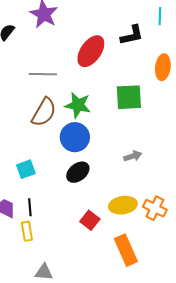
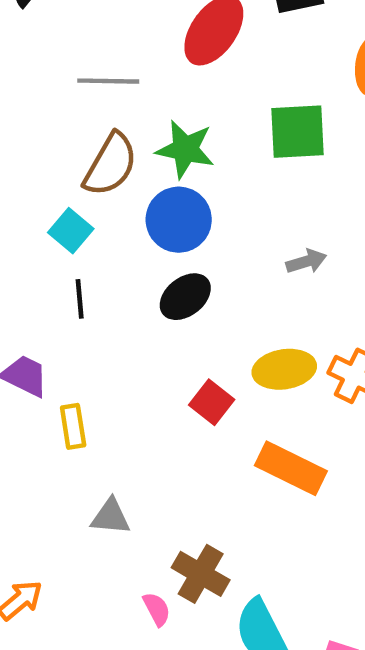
cyan square: (26, 169) -> (71, 231), moved, turned -30
black line: (30, 207) -> (80, 299), moved
orange rectangle: (126, 250) -> (291, 468), turned -40

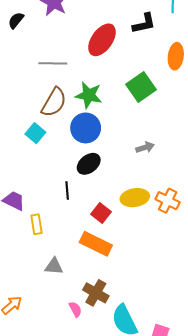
green square: (297, 132) -> (141, 87), turned -32
black line: (80, 299) -> (67, 190), moved
orange rectangle: (291, 468) -> (96, 244), moved

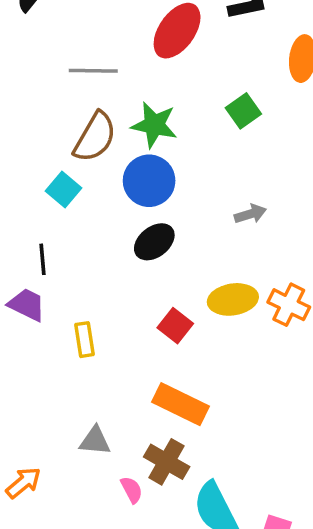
green square: (141, 87) -> (243, 111), size x0.7
black line: (67, 190) -> (43, 259), moved
yellow rectangle: (36, 224) -> (84, 340), moved
orange rectangle: (96, 244) -> (181, 404), moved
gray triangle: (54, 266) -> (95, 441), moved

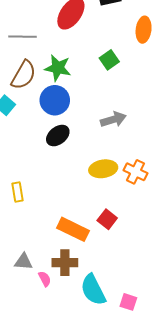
gray arrow: (250, 214) -> (113, 119), size x1.4
red square: (175, 326) -> (107, 219), moved
gray triangle: (95, 441) -> (24, 262), moved
brown cross: (167, 462) -> (65, 263), turned -30

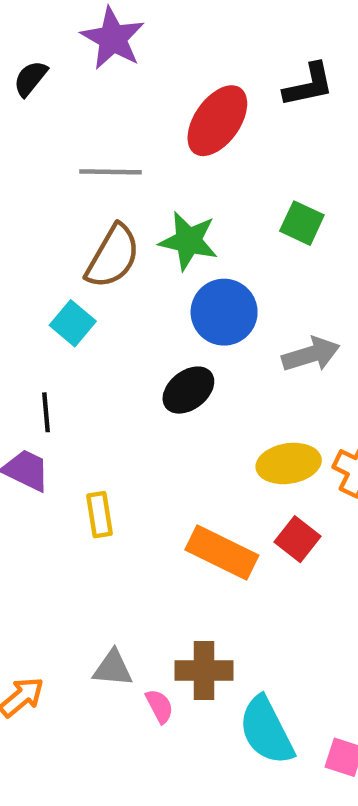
green square: (109, 60) -> (302, 223), turned -30
blue circle: (55, 100) -> (224, 312), moved
red square: (107, 219) -> (298, 539), moved
orange rectangle: (73, 229) -> (222, 553), moved

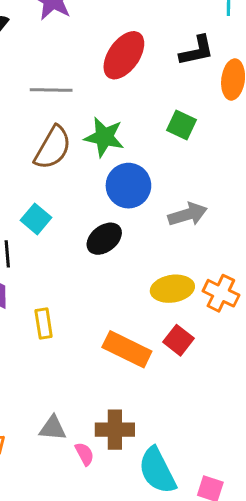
black L-shape: (309, 85) -> (197, 51), moved
cyan square: (73, 323) -> (36, 219), moved

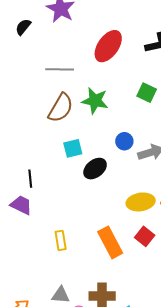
blue circle: (128, 186) -> (124, 141), moved, size x0.6
cyan square: (36, 219) -> (73, 148), moved, turned 36
yellow rectangle: (44, 324) -> (61, 240), moved
orange rectangle: (127, 349) -> (110, 242), turned 36

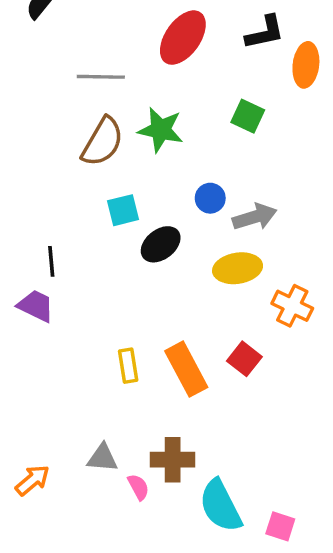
yellow ellipse: (141, 202) -> (238, 268), moved
yellow rectangle: (61, 240) -> (128, 366), moved

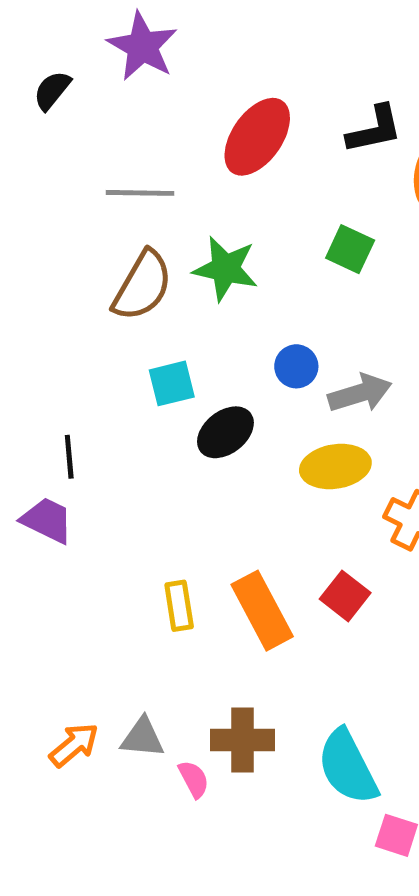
orange arrow: (32, 480) -> (74, 745), moved
cyan semicircle: (220, 506) -> (348, 767), moved

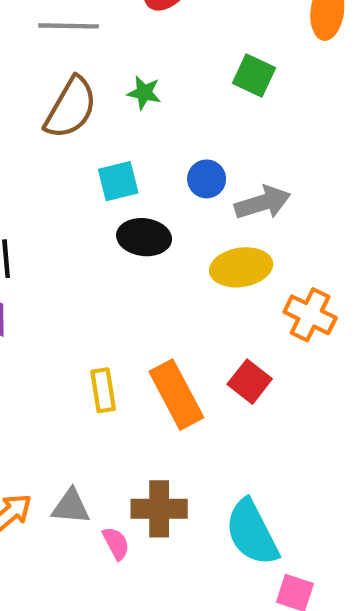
green star: (225, 269) -> (144, 93), size x0.6
cyan square: (172, 383) -> (118, 181), moved
black ellipse: (225, 432) -> (144, 237), turned 45

